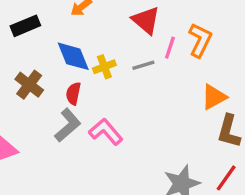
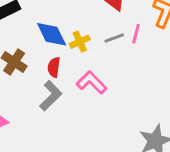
pink line: (170, 48) -> (136, 34), moved
pink L-shape: (106, 132) -> (92, 82), moved

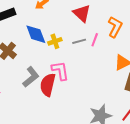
red semicircle: (54, 67) -> (48, 85), moved, size x1.6
pink L-shape: (92, 82) -> (60, 71), turned 30

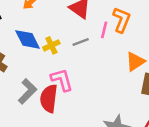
pink line: (95, 40) -> (104, 30), moved

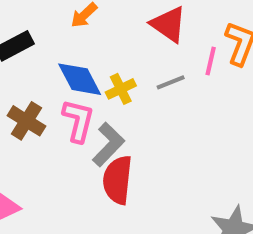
pink L-shape: (62, 80) -> (78, 121), moved, turned 30
gray L-shape: (27, 91) -> (108, 144), moved

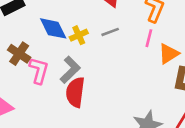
pink line: (211, 61) -> (149, 38), moved
pink L-shape: (78, 121) -> (39, 70), moved

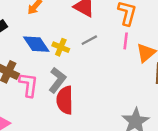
yellow cross: (79, 35) -> (61, 47), turned -35

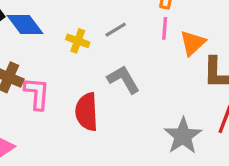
blue diamond: (36, 44) -> (25, 25), moved
gray L-shape: (57, 80) -> (123, 79), moved, turned -65

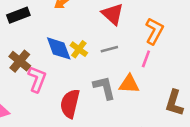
blue diamond: (25, 25) -> (59, 48), moved
orange triangle: (193, 43) -> (129, 84), moved, turned 30

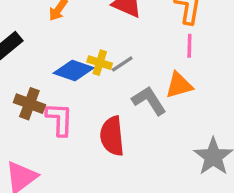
blue diamond: (59, 48) -> (74, 70), turned -32
gray line: (109, 49) -> (122, 64), moved

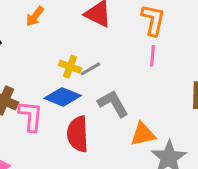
blue diamond: (74, 70) -> (63, 97), moved
orange triangle: (179, 85) -> (143, 134), moved

